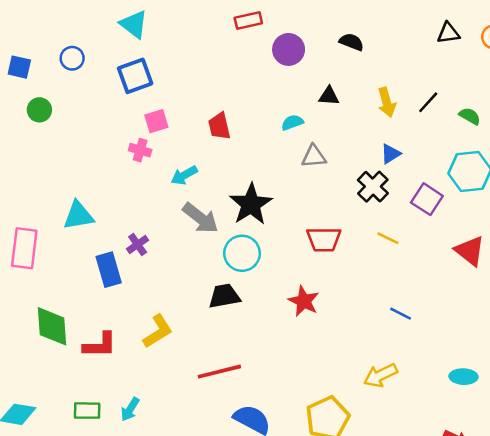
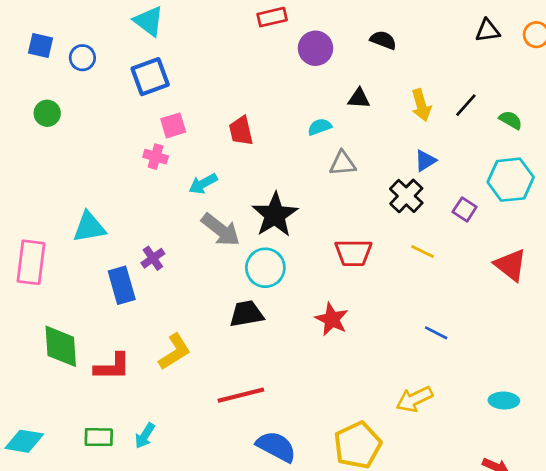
blue square: (19, 67) -> (40, 46), moved
purple square: (427, 199) -> (465, 209), size x0.7

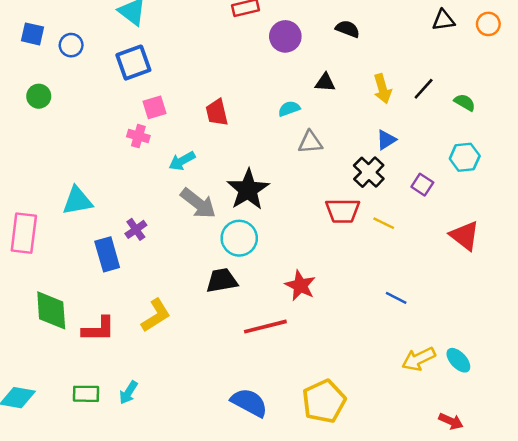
cyan hexagon: (511, 180) -> (465, 157), size x0.7
red trapezoid: (353, 253) -> (343, 211), moved
red line: (241, 395) -> (265, 327), moved
yellow arrow: (414, 399) -> (419, 359), moved
cyan ellipse: (504, 401) -> (458, 360), turned 45

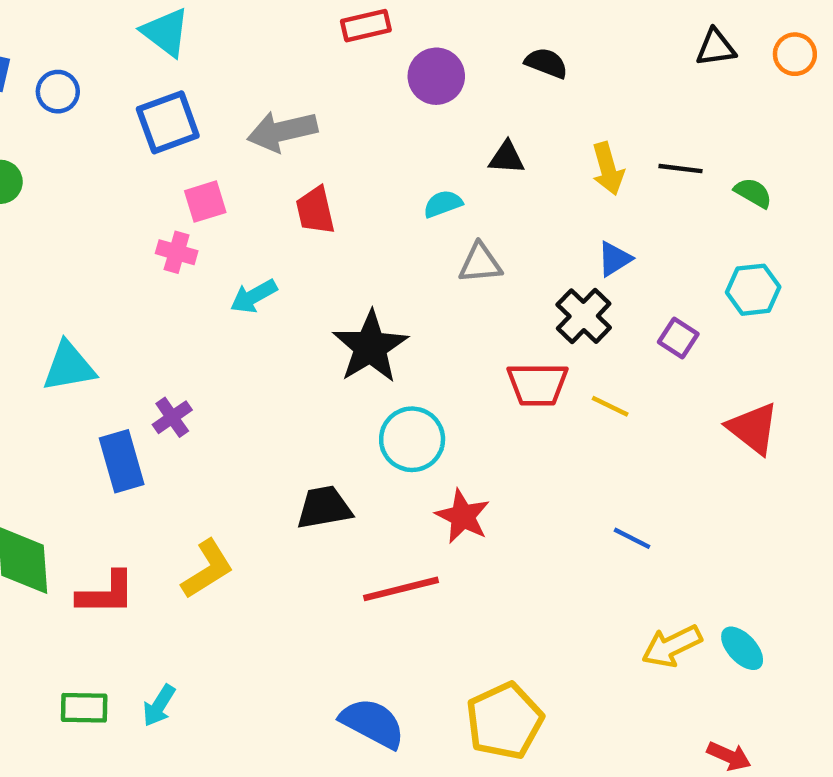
black line: (424, 89) -> (681, 169), turned 55
gray arrow: (198, 203) -> (282, 131), moved, turned 129
cyan circle: (239, 238) -> (412, 439), moved

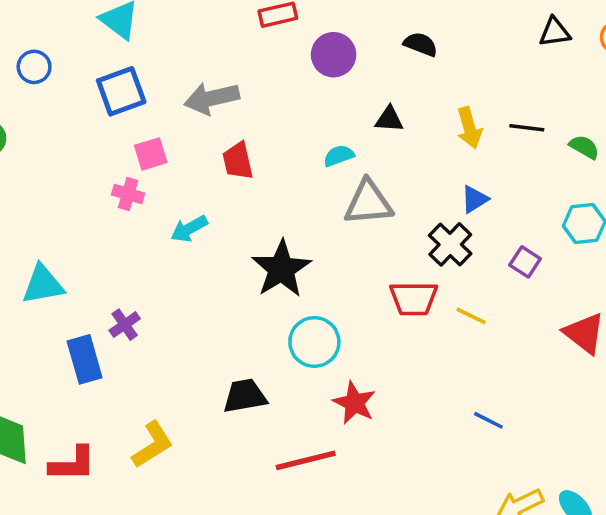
gray triangle: (480, 263) -> (368, 203), size x1.4

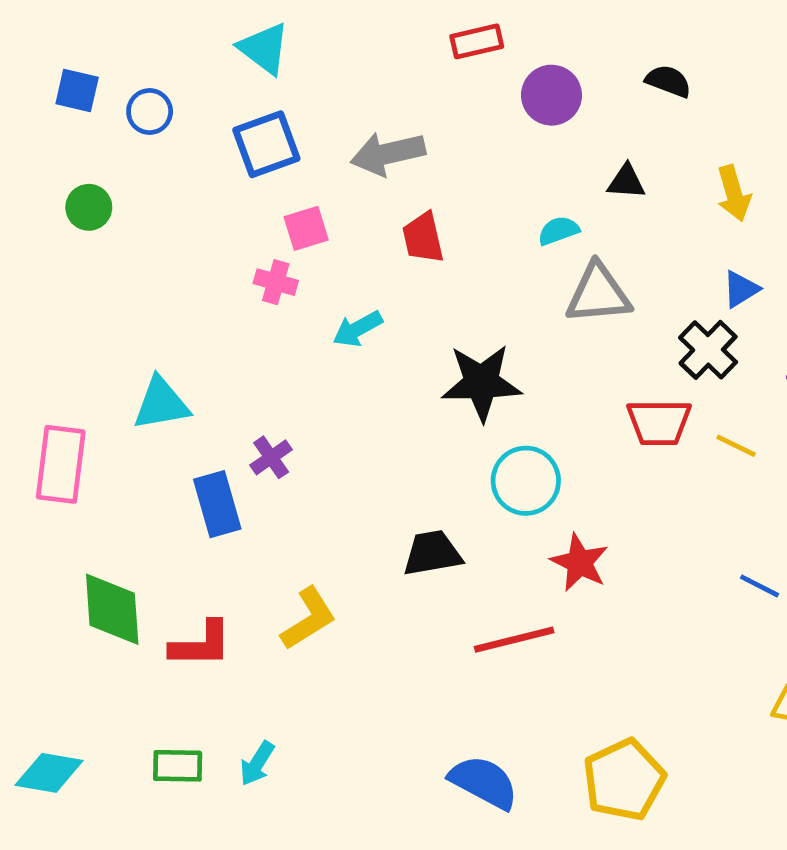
black star: (281, 269) -> (481, 383), turned 30

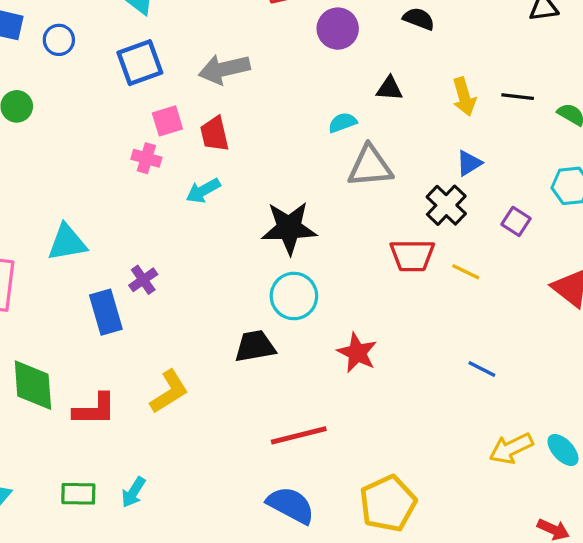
red trapezoid: (423, 238) -> (214, 134), moved
cyan circle: (526, 481) -> (294, 296), moved
red line: (514, 640) -> (299, 435), moved

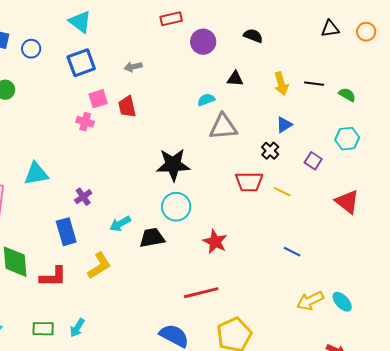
gray arrow: (224, 69) -> (133, 67), size x0.6
cyan arrow: (203, 191) -> (120, 224), moved
black cross: (446, 205) -> (270, 151), size x0.7
blue rectangle: (106, 312) -> (66, 232), moved
red line: (299, 435) -> (201, 293), moved

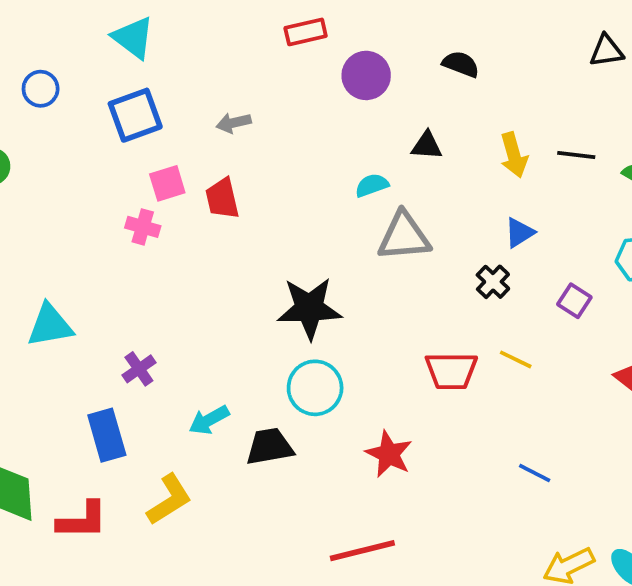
red trapezoid: (249, 182) -> (451, 371), moved

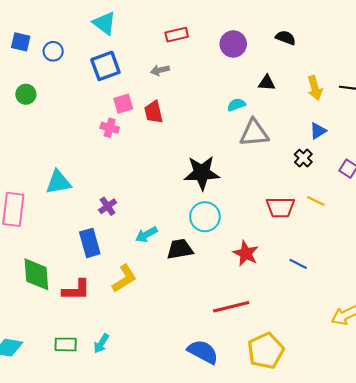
red rectangle: (306, 32) -> (177, 35), moved
blue line: (535, 473) -> (298, 264), moved

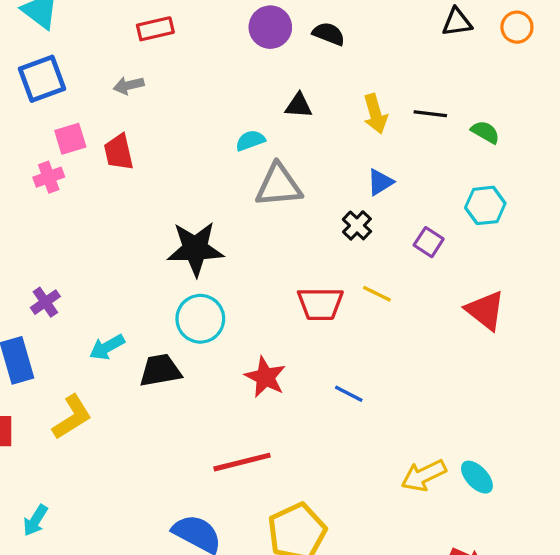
purple circle: (233, 44) -> (270, 27), moved
pink cross: (110, 128) -> (49, 177), turned -36

